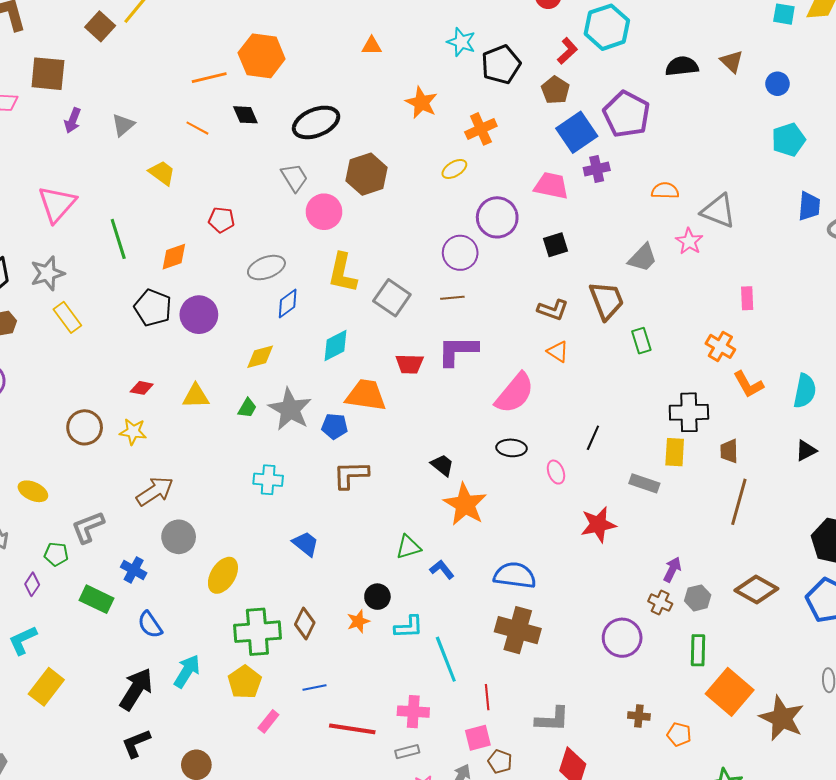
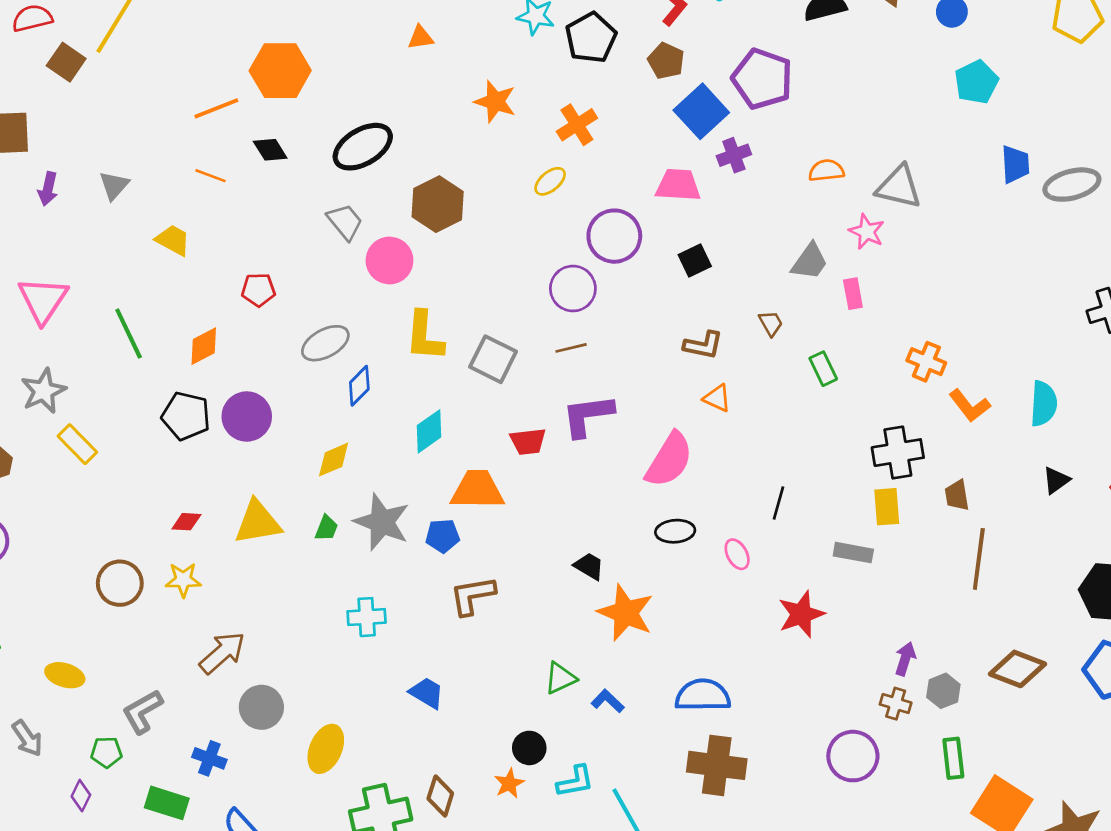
pink rectangle: (747, 298) -> (853, 294), moved
brown trapezoid: (606, 301) -> (771, 323), size x0.5
yellow triangle: (196, 396) -> (258, 522), size x1.4

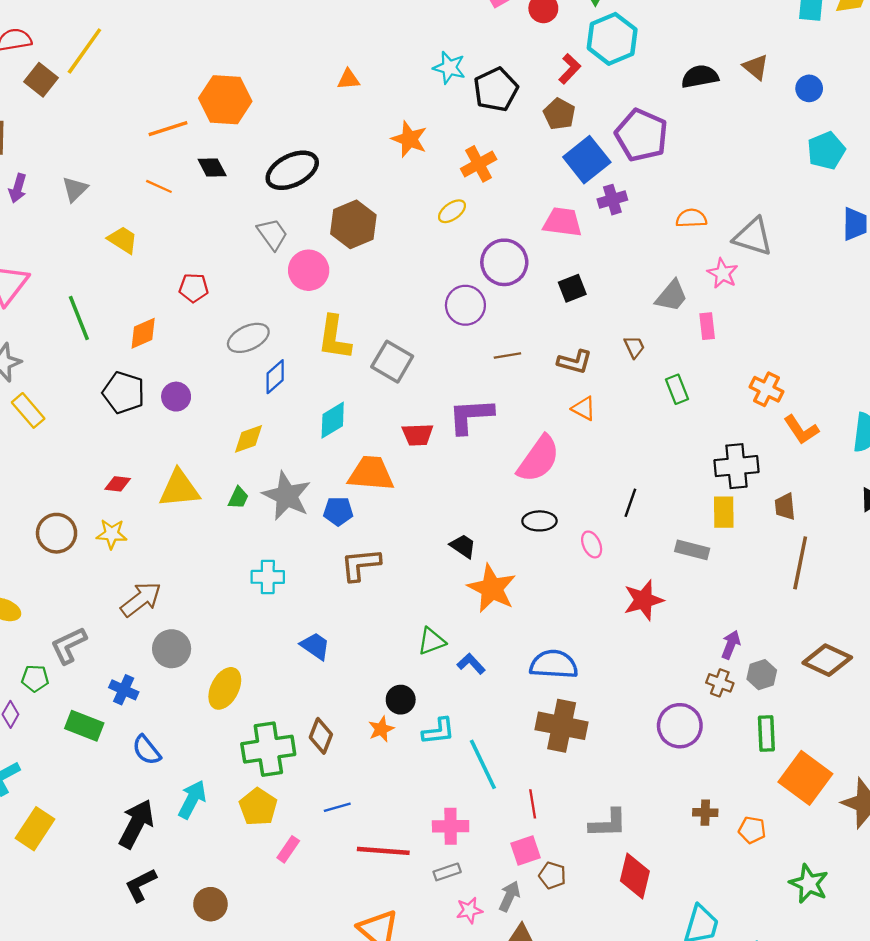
brown line: (571, 348) -> (507, 356), moved
purple circle: (247, 416) -> (176, 397), size x0.7

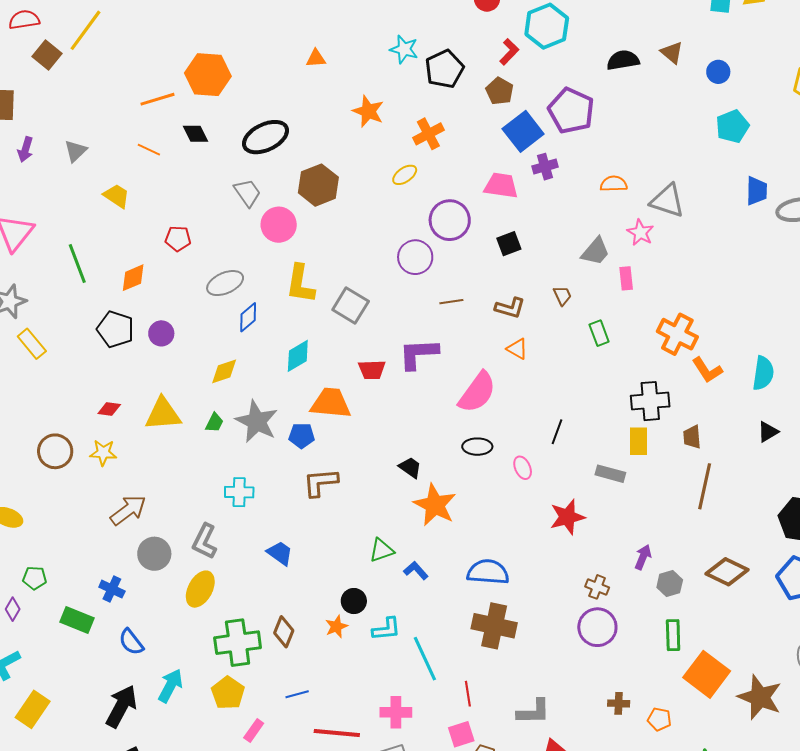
orange cross: (767, 389) -> (677, 334), size x1.4
gray L-shape: (69, 645) -> (205, 541), moved, turned -39
brown cross: (720, 683) -> (597, 587), moved

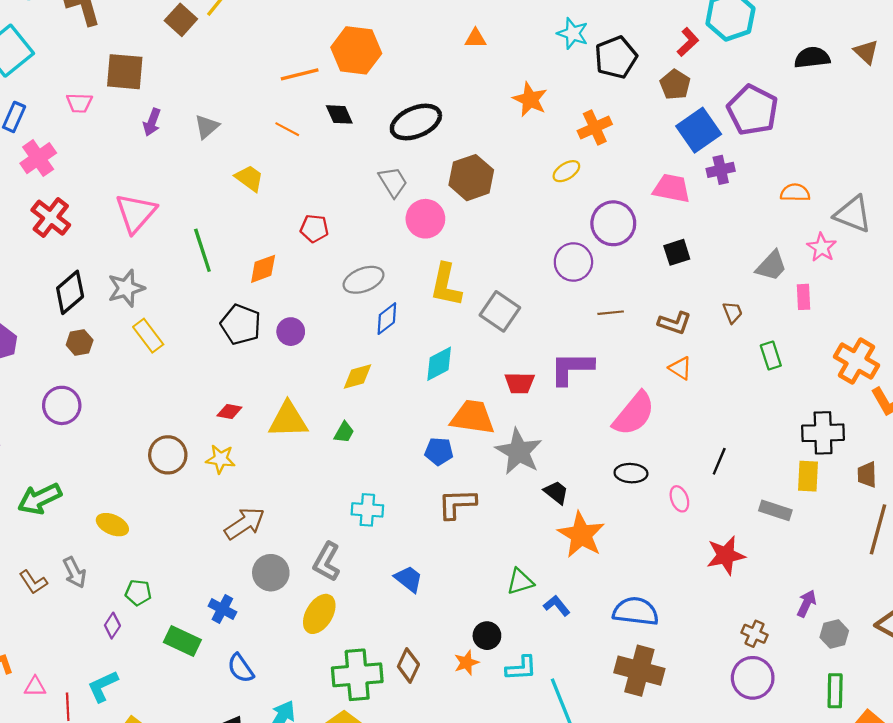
gray star: (257, 421) -> (519, 452), moved

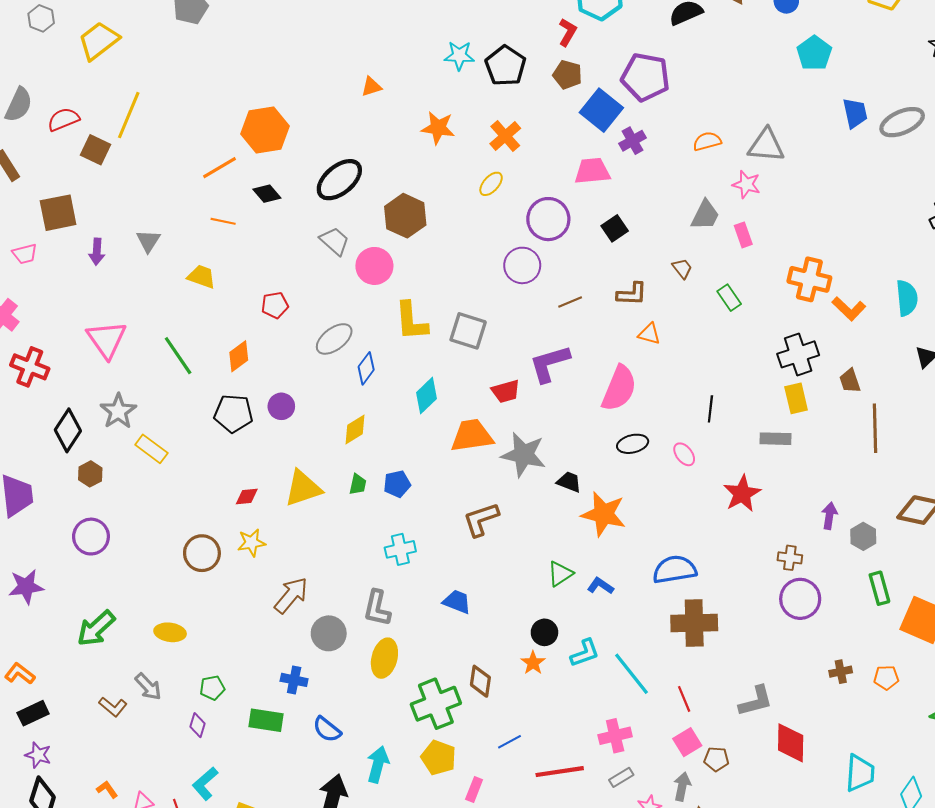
blue pentagon: (439, 451) -> (397, 484), moved

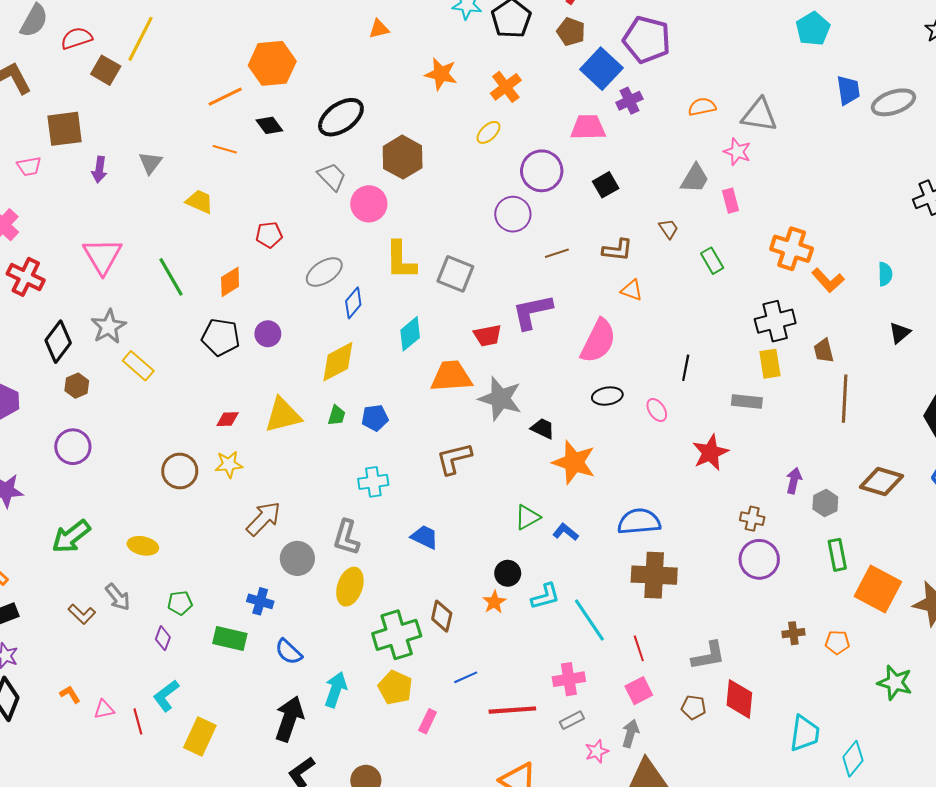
cyan semicircle: (907, 298) -> (885, 274), size x0.7
yellow diamond: (355, 429) -> (338, 362), size x1.4
brown pentagon: (716, 759) -> (694, 707), moved

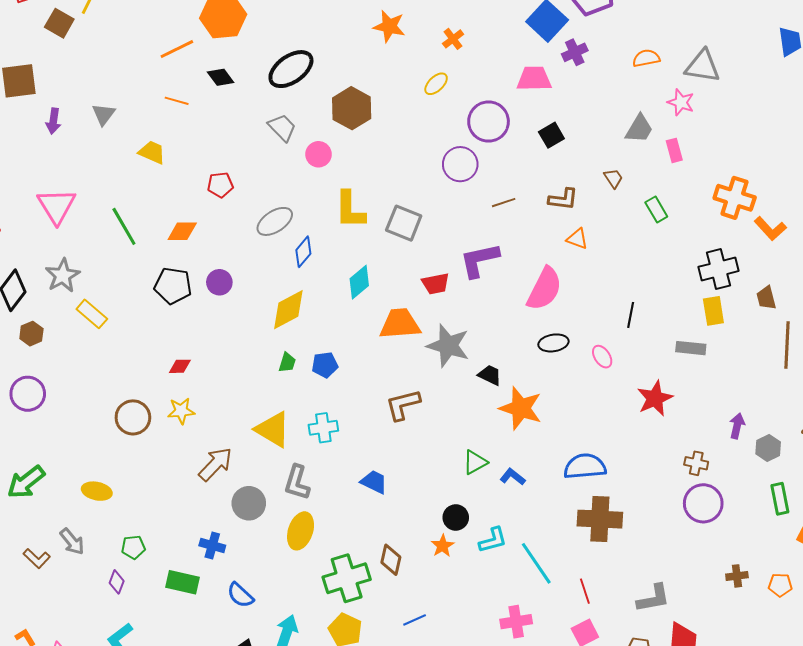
orange cross: (506, 87) -> (453, 39), size x0.7
pink circle: (369, 204) -> (319, 154), size x0.7
orange diamond: (230, 282) -> (182, 231), turned 32
yellow triangle: (283, 415) -> (273, 429), moved, turned 45

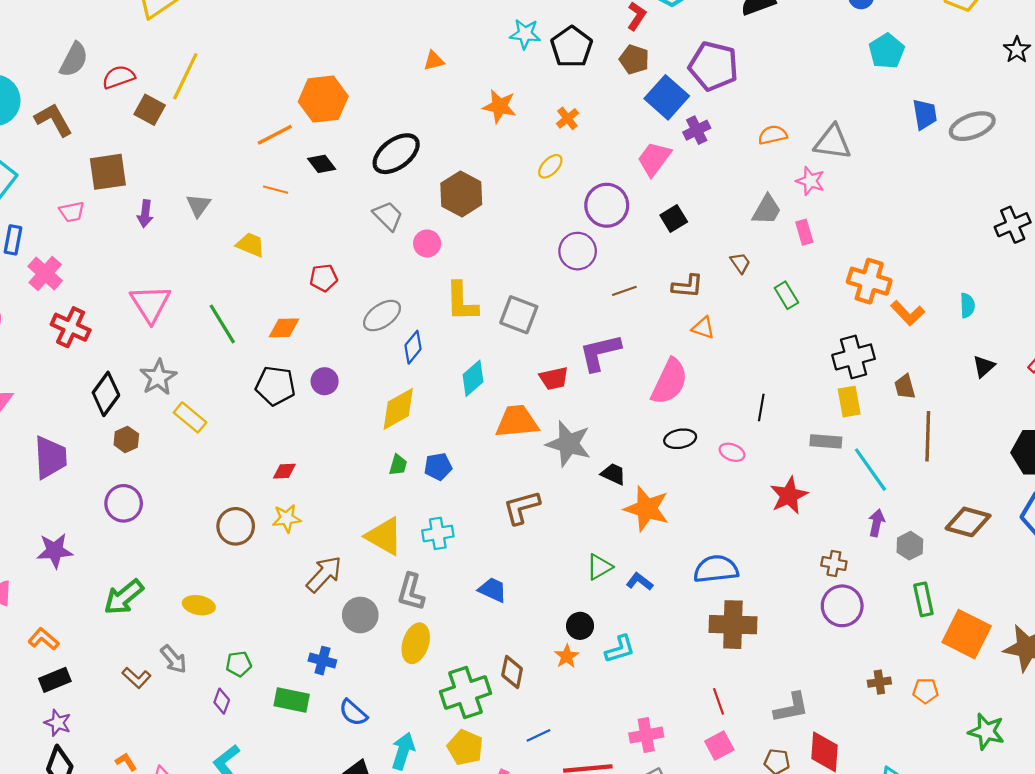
pink trapezoid: (534, 79) -> (654, 159), turned -51
pink ellipse: (602, 357) -> (732, 452), turned -35
cyan line: (536, 563) -> (870, 470), moved

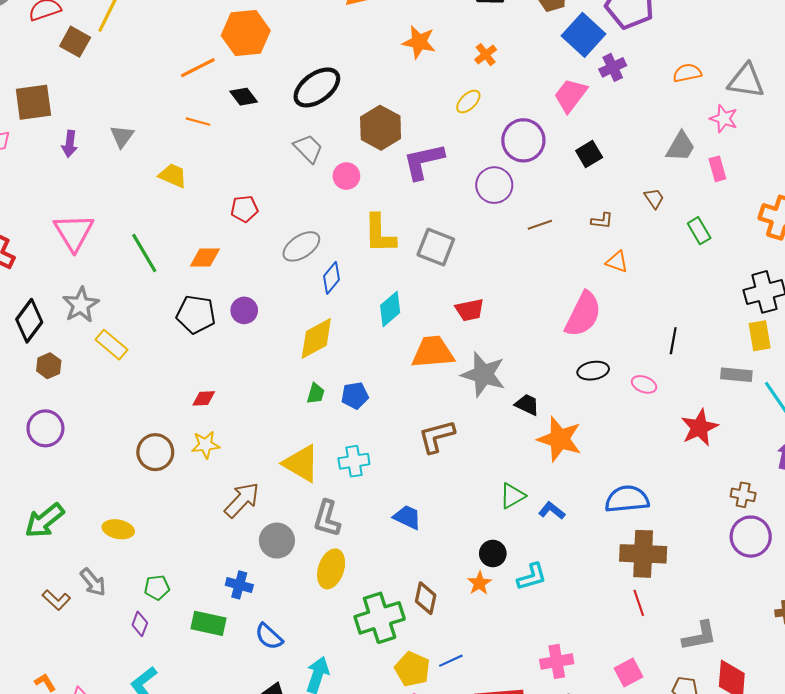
brown L-shape: (688, 286) -> (602, 221), size x0.7
purple L-shape: (600, 352) -> (424, 161), moved
red line: (718, 701) -> (639, 603), moved
yellow pentagon: (465, 747) -> (412, 669), moved

